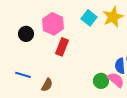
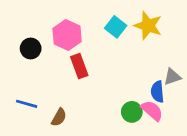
yellow star: (113, 17) -> (148, 26), turned -30
red rectangle: (62, 47) -> (79, 66), turned -42

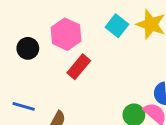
red rectangle: (79, 66) -> (79, 67), turned 60

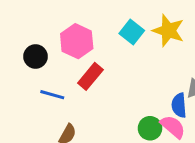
blue line: (24, 106) -> (52, 95), moved

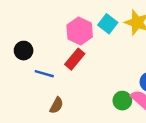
pink hexagon: (77, 41) -> (80, 31), moved
black circle: (36, 56) -> (24, 51), moved

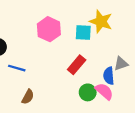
cyan square: (108, 24) -> (83, 33), moved, turned -35
red rectangle: (75, 59) -> (77, 65), moved

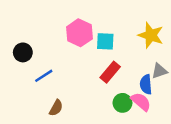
yellow star: (101, 21) -> (151, 35), moved
cyan square: (83, 33) -> (105, 41), moved
blue line: (17, 68) -> (44, 76), turned -49

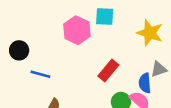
cyan square: (105, 41) -> (105, 16), moved
blue line: (44, 76) -> (40, 74), turned 48

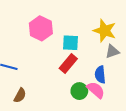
cyan square: (105, 16) -> (71, 43), moved
gray triangle: (159, 69) -> (112, 51), moved

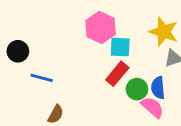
pink hexagon: (41, 28) -> (101, 27), moved
green circle: (79, 91) -> (137, 89), moved

